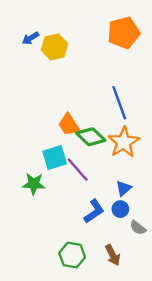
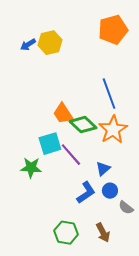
blue arrow: (30, 38) -> (28, 45), moved
blue triangle: (124, 188) -> (103, 169), moved

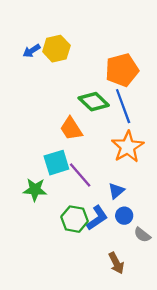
orange pentagon: (113, 30) -> (122, 70), moved
green diamond: (83, 125) -> (94, 102), moved
green hexagon: (66, 233) -> (75, 219), moved

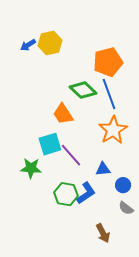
blue triangle: (116, 191) -> (103, 169), turned 35
blue circle: (124, 216) -> (123, 185), moved

